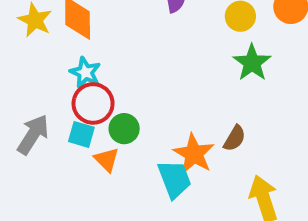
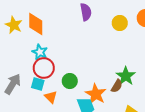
green star: (252, 63) -> (126, 76), moved
green circle: (124, 129) -> (70, 81), moved

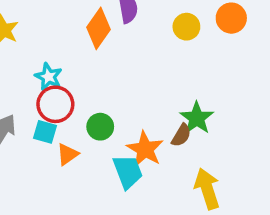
orange diamond: (36, 24) -> (98, 28), moved, turned 35
orange triangle: (51, 97) -> (67, 154), turned 40

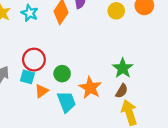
cyan star: (48, 77) -> (30, 13), moved
brown semicircle: (181, 135) -> (122, 91), moved
cyan trapezoid: (128, 172) -> (66, 102), moved

